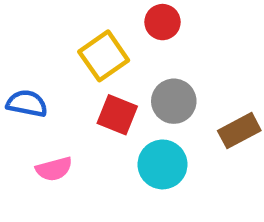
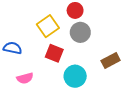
gray circle: (174, 101) -> (80, 32), moved

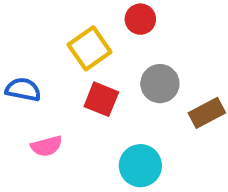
gray circle: (80, 32) -> (160, 84), moved
cyan circle: (75, 76) -> (140, 166), moved

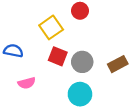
gray circle: (160, 84) -> (82, 62), moved

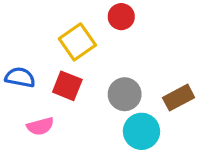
red square: (58, 56) -> (67, 86), moved
cyan circle: (80, 94) -> (141, 131), moved

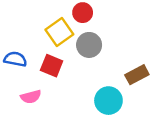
red circle: (121, 17) -> (83, 13), moved
gray circle: (125, 94) -> (89, 45), moved

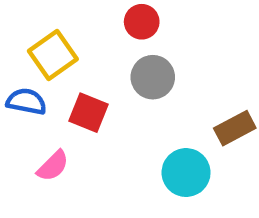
yellow square: (59, 32) -> (53, 55), moved
pink semicircle: (31, 97) -> (53, 166), turned -30

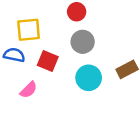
yellow square: (53, 55) -> (29, 30), turned 30
cyan circle: (186, 173) -> (89, 78), moved

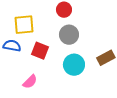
pink semicircle: (29, 90) -> (30, 82), moved

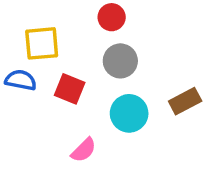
pink semicircle: (30, 82) -> (84, 150), moved

